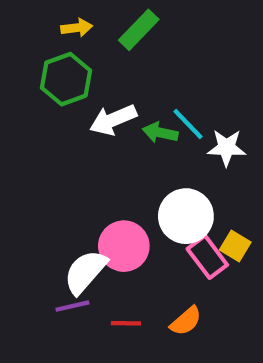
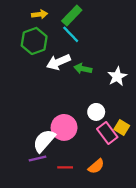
cyan line: (188, 124) -> (71, 34), moved
white star: (227, 148) -> (117, 76), turned -30
white circle: (186, 216) -> (96, 112), size x0.6

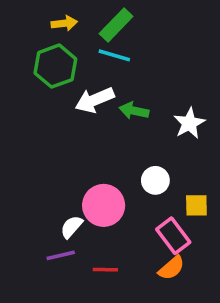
cyan line: (71, 34) -> (114, 55), turned -30
yellow square: (122, 127) -> (196, 205), turned -32
pink rectangle: (107, 133) -> (173, 236), moved
white semicircle: (44, 141) -> (71, 227), size x0.6
orange semicircle: (96, 166) -> (171, 268), moved

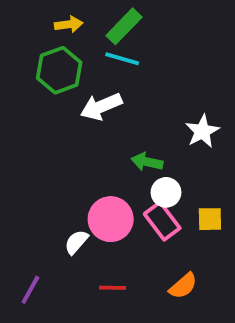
green arrow: (134, 111) -> (147, 162), moved
pink rectangle: (173, 236) -> (162, 221), moved
purple line: (61, 255) -> (30, 290), moved, turned -48

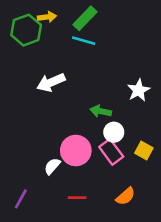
green hexagon: (59, 70) -> (26, 30), moved
white arrow: (101, 106) -> (51, 82), moved
yellow square: (210, 219) -> (144, 150), turned 30

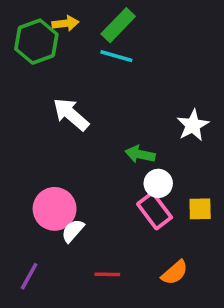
white arrow: (51, 82) -> (71, 114), turned 64
pink circle: (76, 150) -> (55, 209), moved
yellow square: (144, 150) -> (200, 209), turned -30

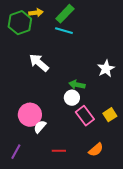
white circle: (158, 183) -> (72, 98), moved
yellow square: (200, 209) -> (110, 115), turned -32

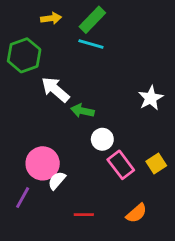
green hexagon: (20, 23) -> (24, 55), moved
green arrow: (77, 85) -> (82, 111), moved
purple line: (16, 152) -> (23, 198), moved

